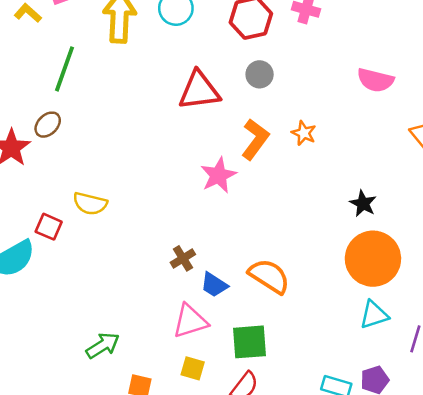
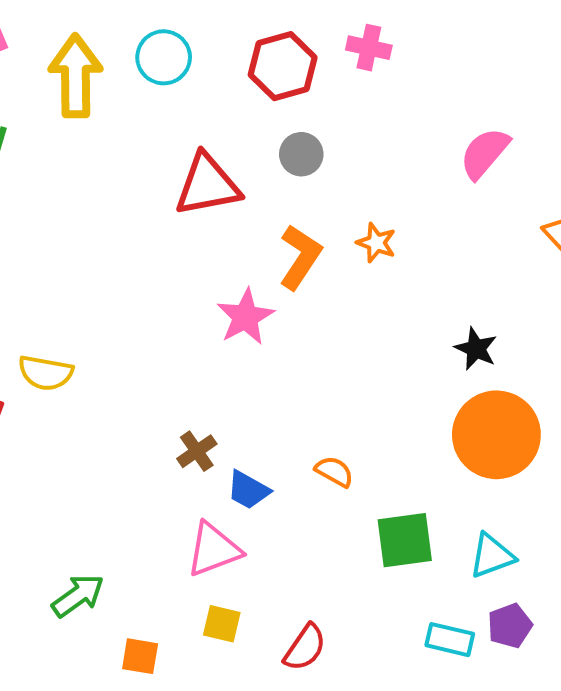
pink semicircle: (375, 80) -> (485, 153), turned 120
orange semicircle: (269, 276) -> (334, 472), size x0.6
cyan triangle: (374, 315) -> (492, 556), moved
green square: (249, 342) -> (405, 540), moved

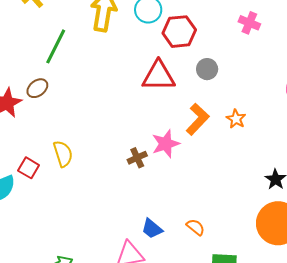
red hexagon: (283, 66) -> (179, 32), moved
yellow semicircle: (46, 373) -> (63, 154), turned -128
brown cross: (197, 451) -> (137, 158), moved

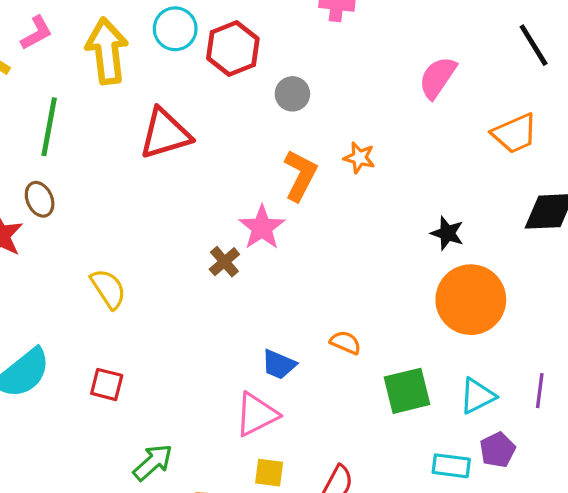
red triangle: (159, 76) -> (165, 134), moved
brown ellipse: (37, 88) -> (40, 199), turned -60
red square: (29, 168) -> (107, 384), moved

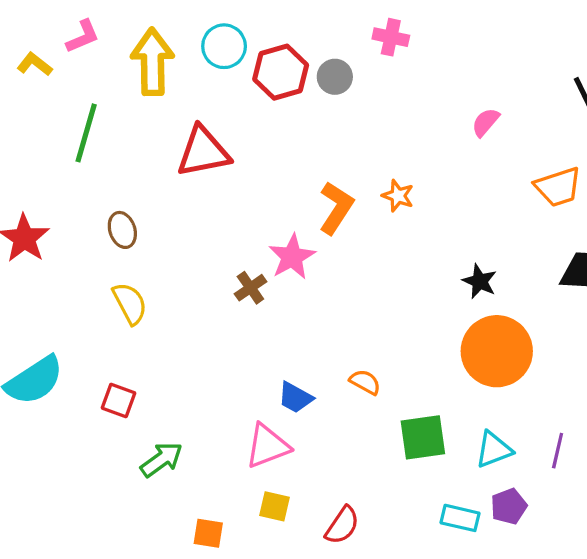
pink semicircle: (438, 77) -> (485, 122), size x0.7
gray circle: (292, 94) -> (335, 77), moved
brown ellipse: (40, 199) -> (122, 230), moved
green arrow: (153, 462) -> (161, 460), moved

